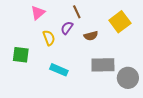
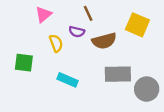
yellow square: (120, 22) -> (137, 25), turned -30
purple semicircle: (67, 28) -> (77, 32), turned -112
brown semicircle: (91, 36) -> (104, 41), size x1.5

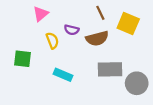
brown line: (88, 13) -> (100, 13), moved

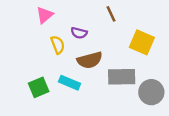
yellow square: (128, 23) -> (142, 42), moved
brown semicircle: (97, 38) -> (90, 60), moved
green square: (22, 59) -> (39, 87), moved, turned -30

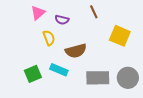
purple semicircle: (79, 33) -> (62, 20), moved
gray rectangle: (122, 77) -> (98, 78), moved

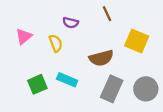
pink triangle: (38, 13) -> (24, 36), moved
brown semicircle: (76, 51) -> (101, 58), moved
gray rectangle: (98, 78) -> (112, 89), turned -65

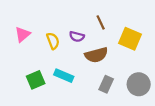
brown line: (107, 14) -> (101, 22), moved
purple semicircle: (70, 23) -> (77, 37), moved
gray rectangle: (112, 89) -> (106, 84), size x0.7

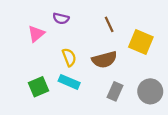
pink triangle: (23, 34) -> (36, 34), moved
purple semicircle: (77, 37) -> (61, 18), moved
yellow semicircle: (53, 41) -> (69, 57), moved

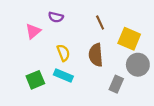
brown semicircle: (104, 60) -> (96, 55), turned 100
gray rectangle: (115, 91) -> (116, 84), moved
gray circle: (150, 91) -> (138, 65), moved

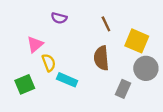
pink triangle: (33, 31) -> (35, 44), moved
yellow semicircle: (63, 53) -> (49, 63), moved
green square: (35, 80) -> (25, 84), moved

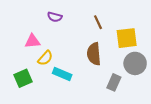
yellow square: (137, 41) -> (127, 38), turned -30
pink triangle: (35, 44) -> (33, 41), turned 35
yellow semicircle: (49, 63) -> (45, 58), turned 63

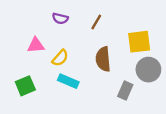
brown line: (98, 22) -> (96, 22), moved, turned 56
yellow semicircle: (45, 58) -> (60, 58), moved

